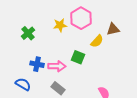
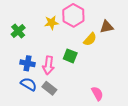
pink arrow: (57, 66) -> (48, 65), turned 96
blue semicircle: (23, 84) -> (29, 84), moved

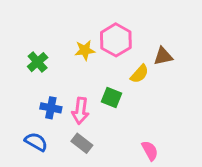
blue semicircle: (29, 84) -> (36, 142), moved

